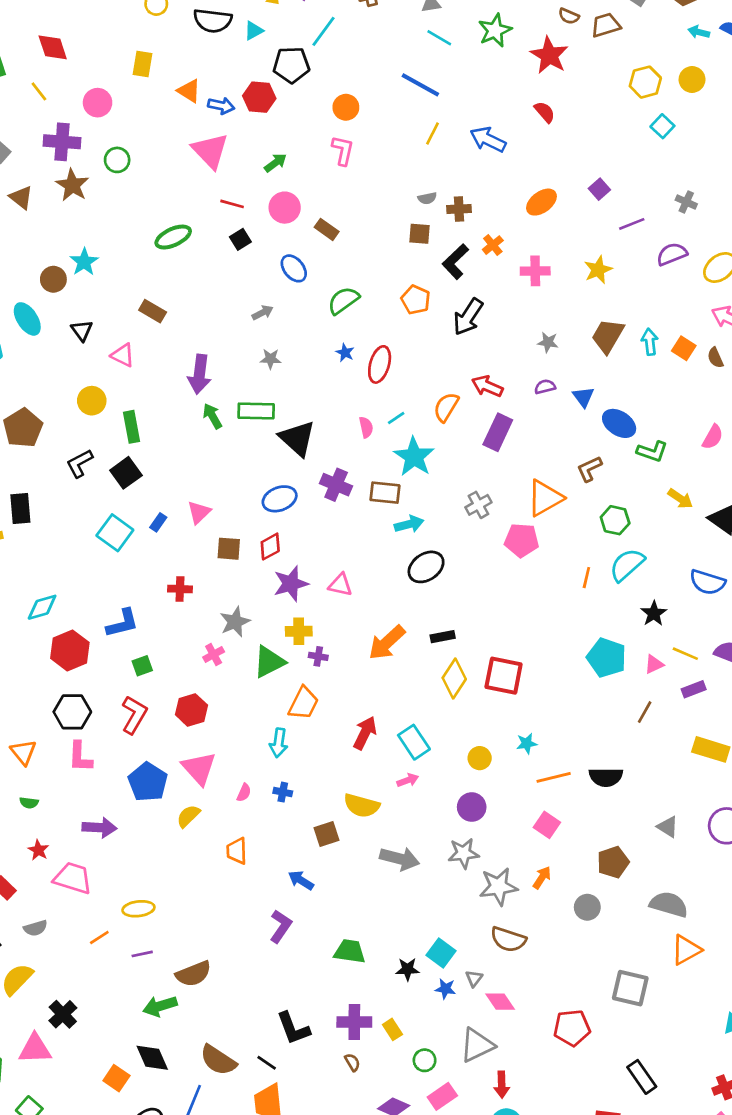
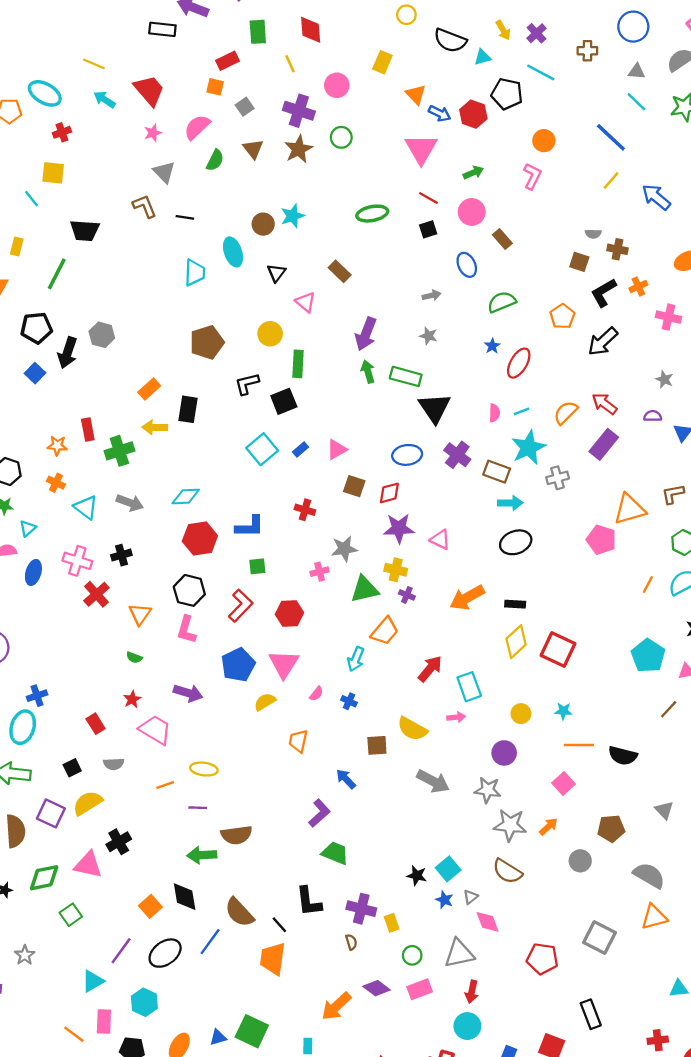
cyan line: (323, 31) -> (541, 72), turned 68
gray cross: (478, 505) -> (558, 478), moved
green trapezoid: (350, 951) -> (335, 853), moved

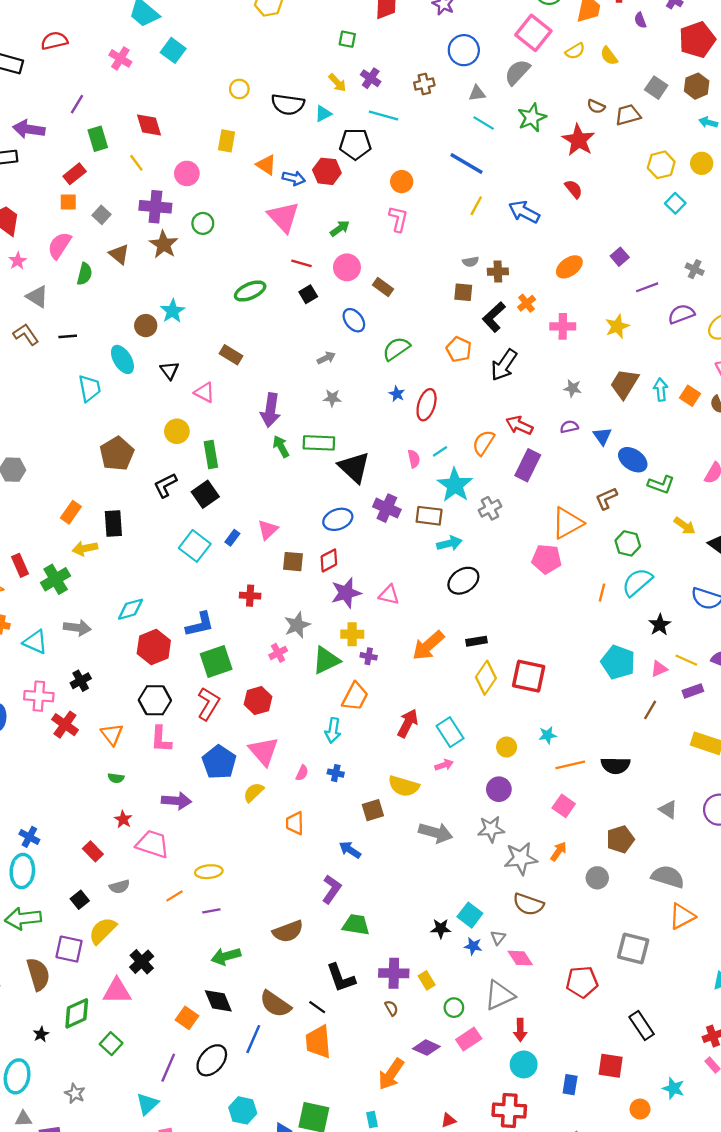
green square: (257, 566) -> (216, 662), size x1.8
blue cross: (37, 696) -> (29, 837), turned -30
brown semicircle: (237, 835) -> (288, 931), moved
cyan hexagon: (144, 1002) -> (243, 1110), moved

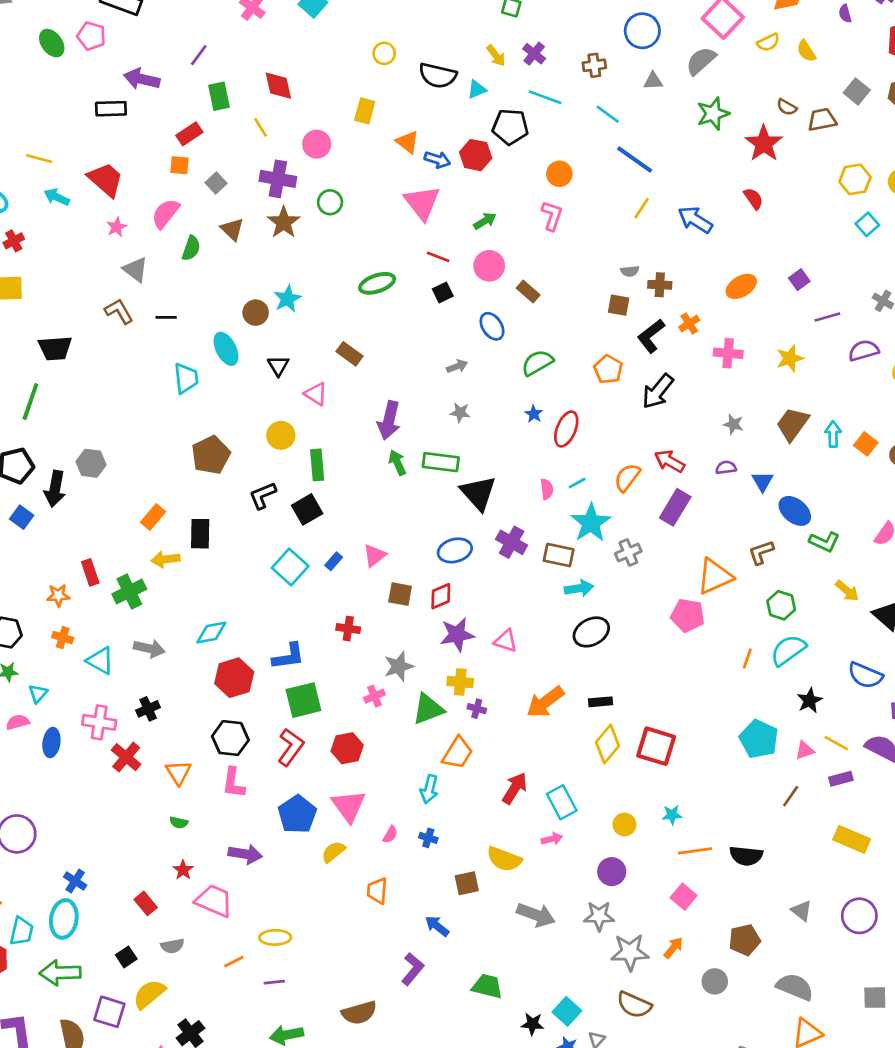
cyan line: (484, 123) -> (608, 114), moved
green trapezoid: (356, 925) -> (487, 986), moved

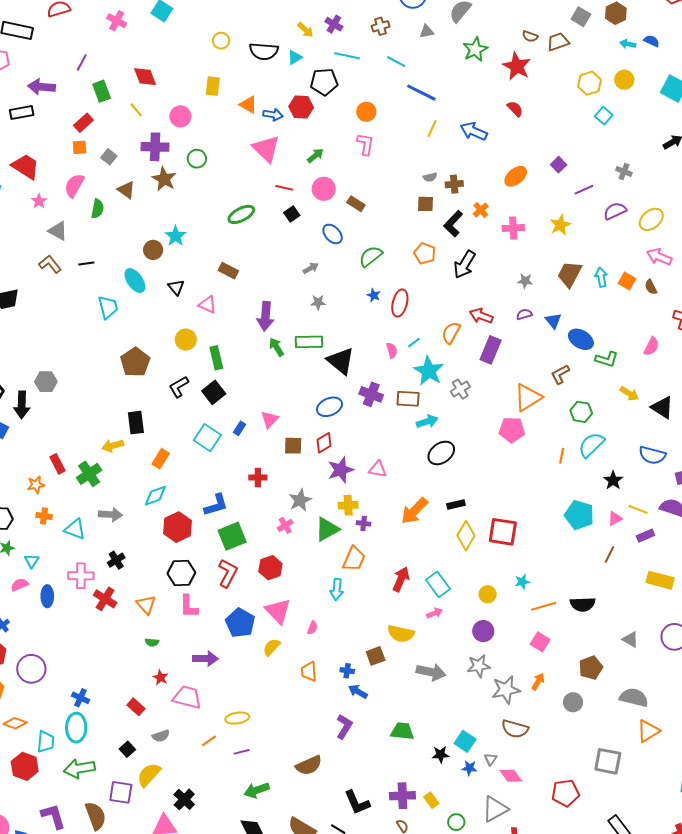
orange rectangle: (153, 517) -> (161, 459), moved
blue cross: (428, 838) -> (347, 671), moved

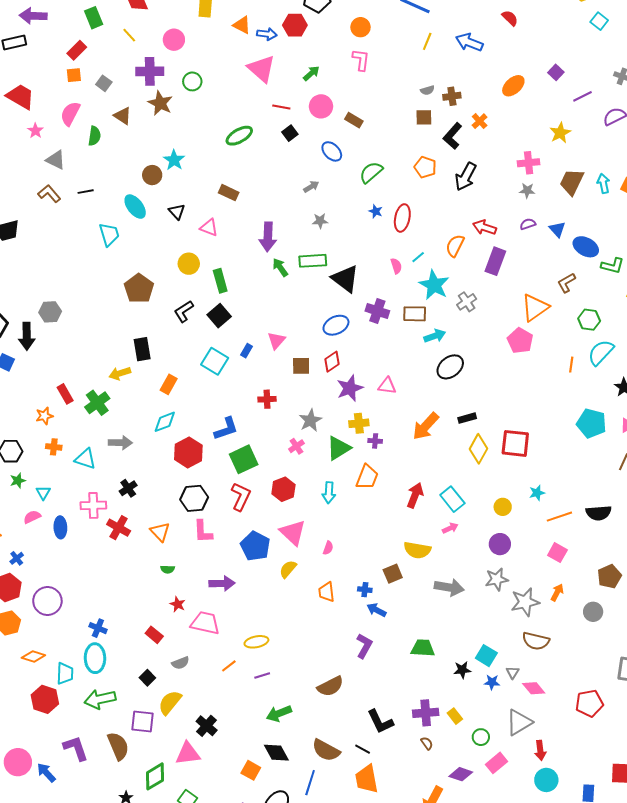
pink cross: (513, 228) -> (529, 163), moved
pink pentagon: (512, 430) -> (520, 341), turned 30
cyan arrow: (337, 589) -> (329, 493), moved

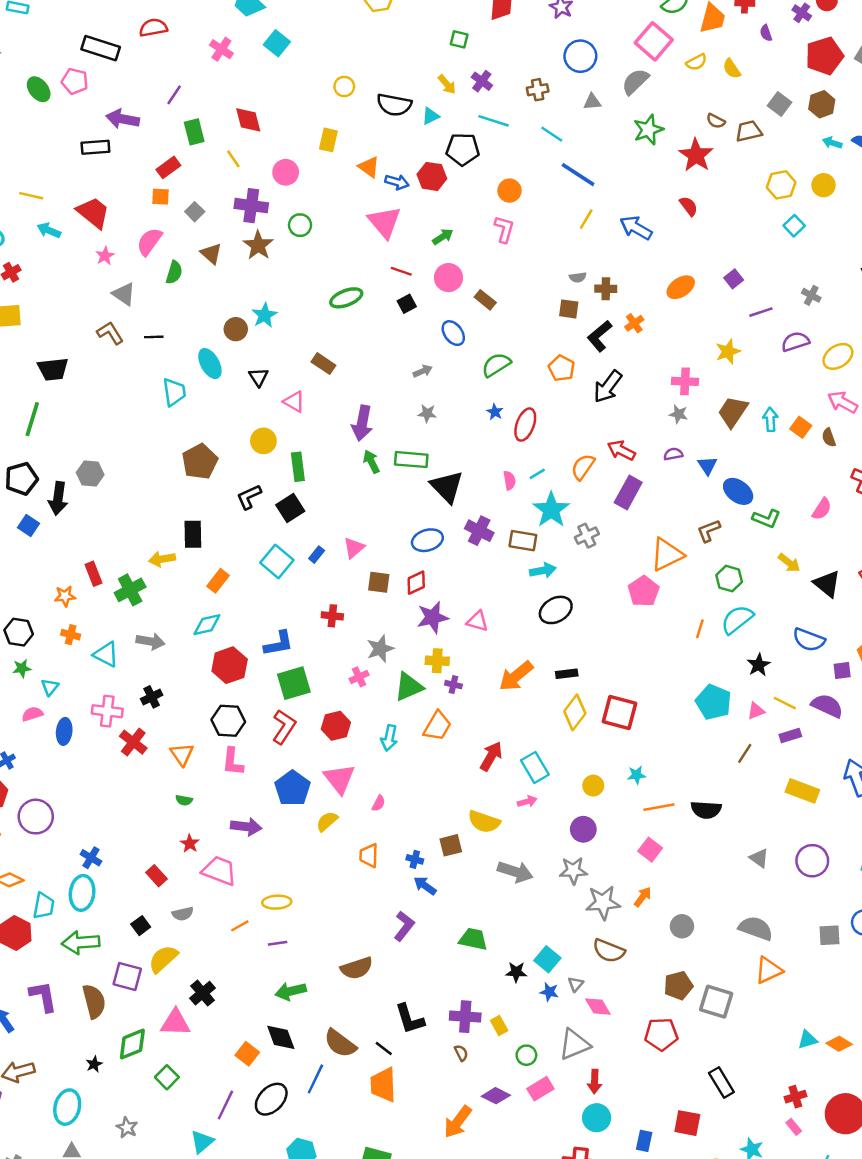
brown pentagon: (609, 576) -> (678, 986), moved

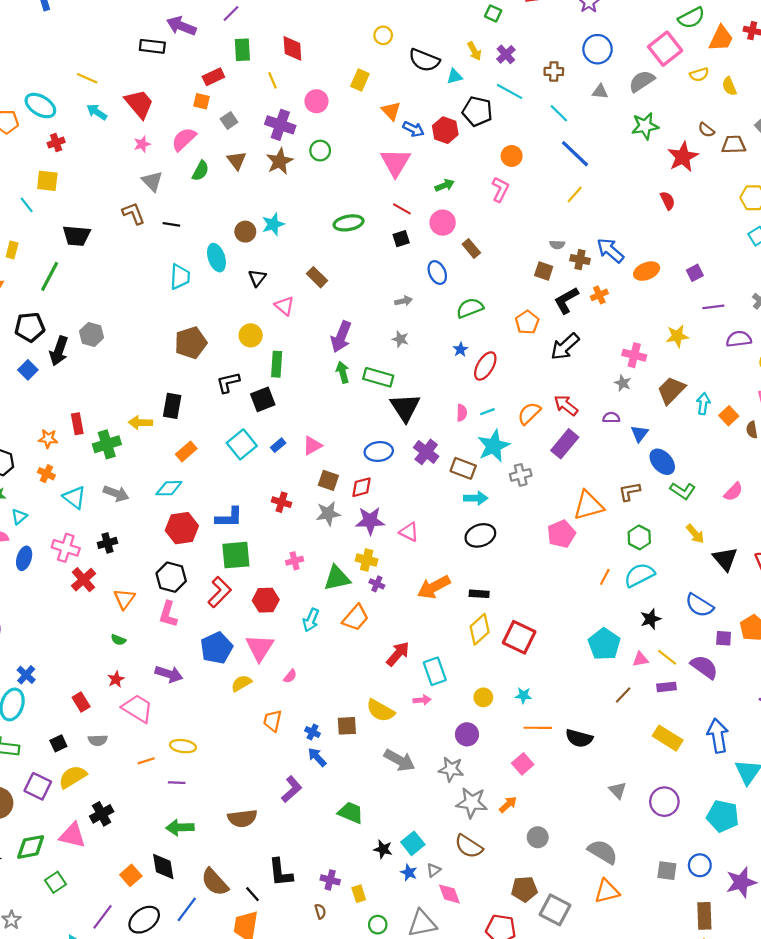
blue arrow: (636, 228) -> (610, 250), moved
gray star: (380, 649) -> (328, 514), moved
purple cross: (465, 1017) -> (330, 880), size x0.7

